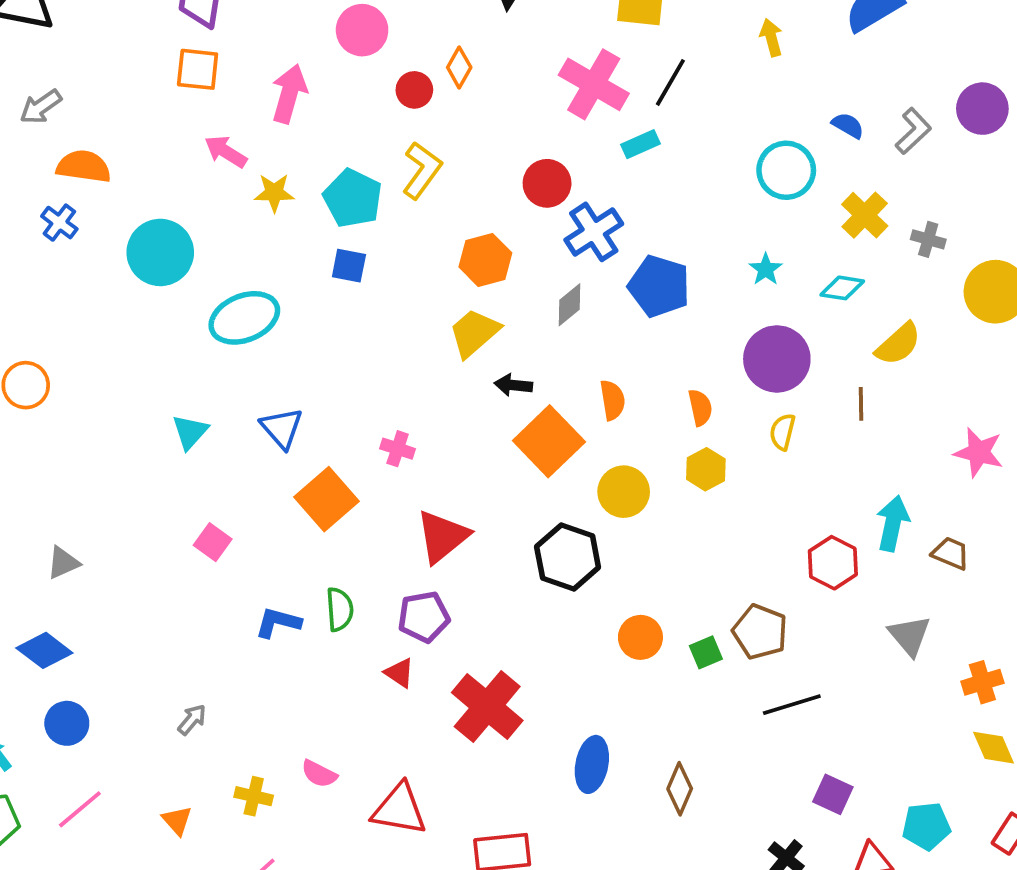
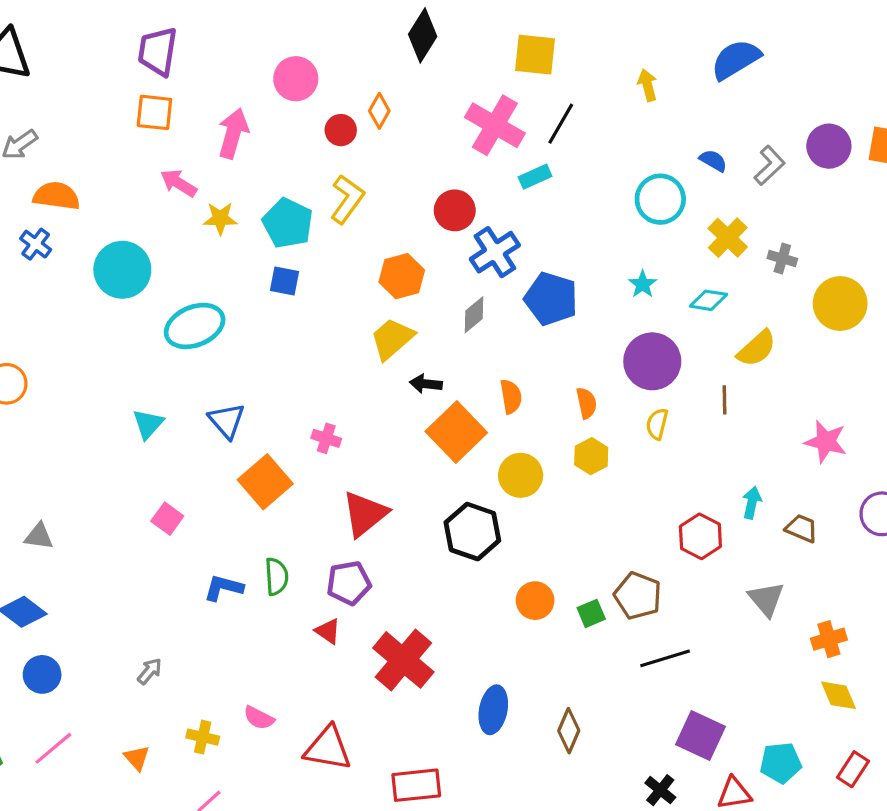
cyan arrow: (893, 523) -> (752, 503), size x0.7
gray triangle: (63, 563) -> (39, 536), turned 32
purple square: (833, 794) -> (700, 735), size x1.4

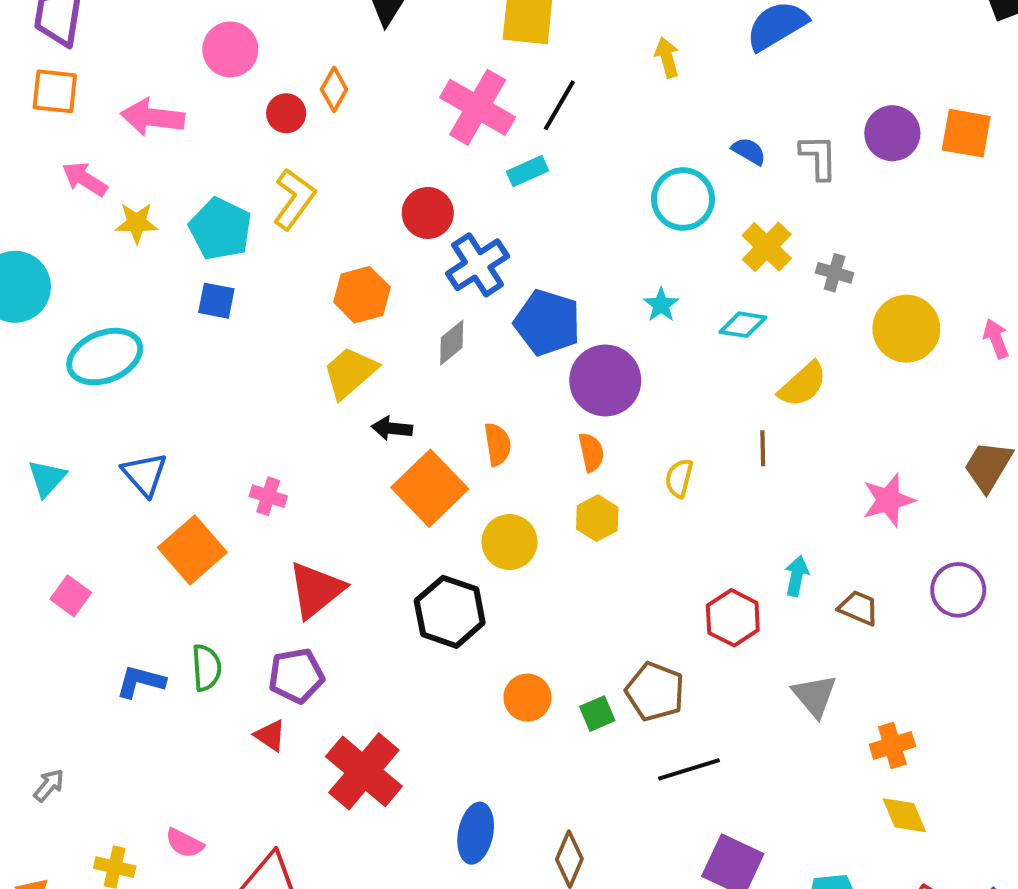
pink arrow: (233, 133) -> (153, 117), turned -99
gray L-shape: (769, 165) -> (819, 157), turned -48
purple circle: (652, 361) -> (605, 380), moved
pink star: (826, 442) -> (888, 500), turned -30

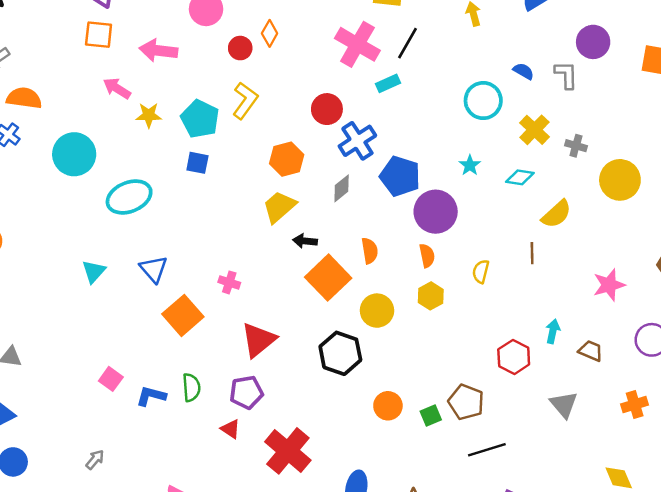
purple circle: (892, 133) -> (593, 42), moved
pink square: (71, 596) -> (111, 379), moved
orange cross: (892, 745) -> (635, 405), moved

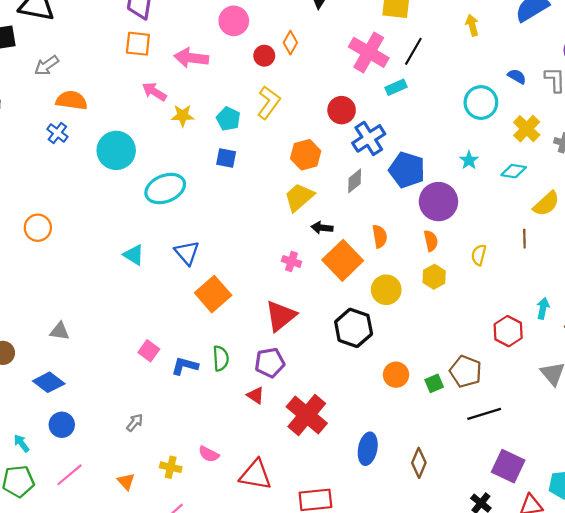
cyan pentagon: (200, 119) -> (228, 119), size x0.7
cyan triangle: (94, 271) -> (134, 255), turned -40
pink cross: (229, 282) -> (291, 261), moved

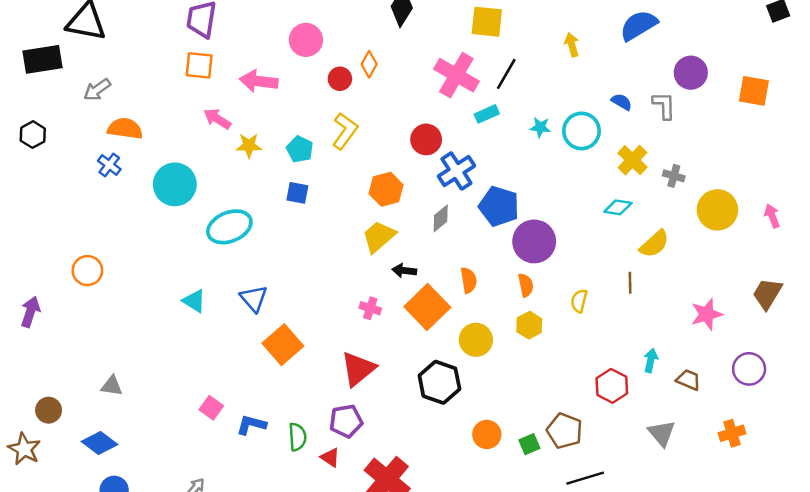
cyan star: (469, 160) -> (540, 127), moved, turned -30
green semicircle: (221, 358) -> (297, 437), moved

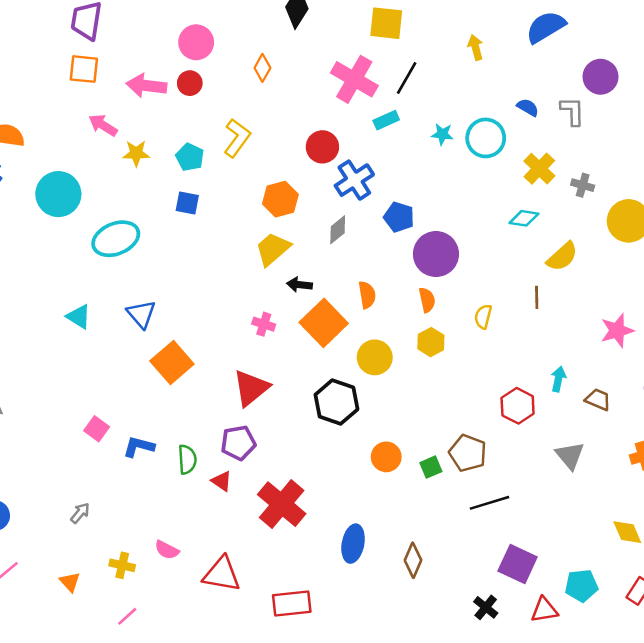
red circle: (340, 79) -> (190, 83), moved
blue pentagon: (499, 206) -> (399, 217), size x0.7

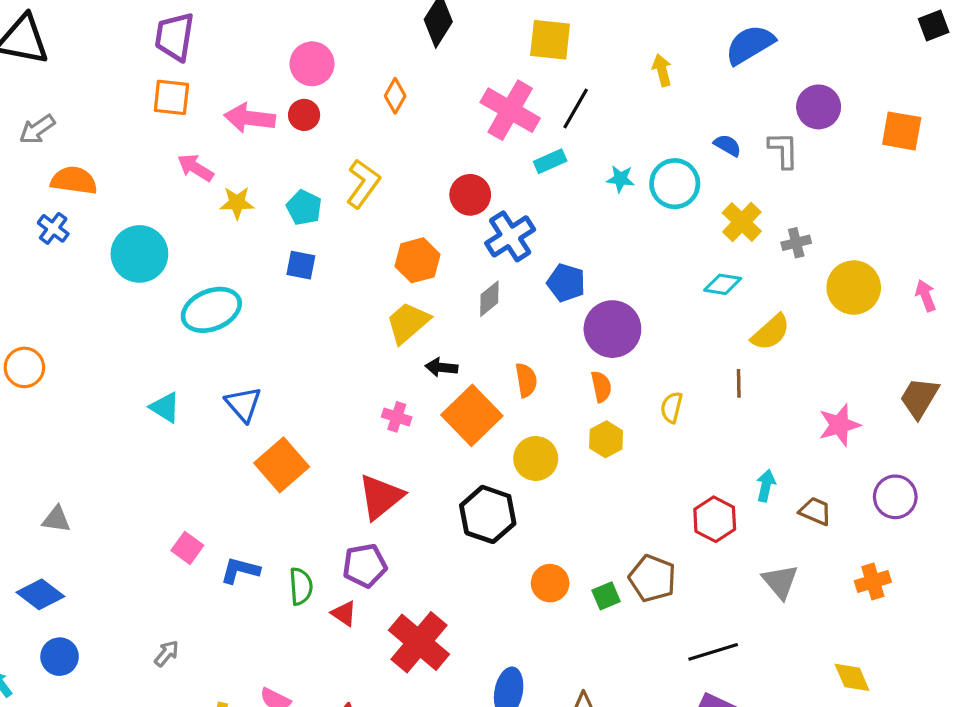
gray cross: (583, 185) -> (796, 243), turned -30
black line: (490, 503) -> (713, 652), moved

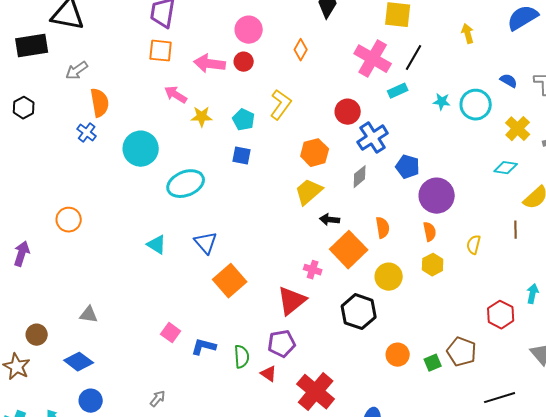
orange semicircle: (74, 180) -> (100, 103), turned 72
pink cross: (397, 417) -> (313, 270), moved

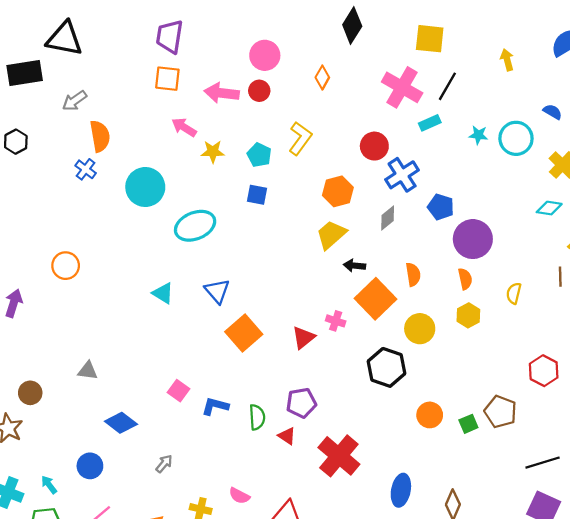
red triangle: (292, 301) -> (304, 338), moved, size x0.7
blue diamond: (79, 362) -> (121, 423), moved

